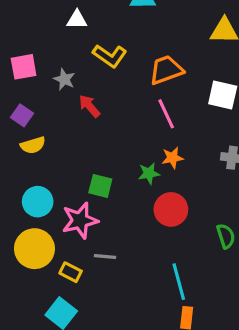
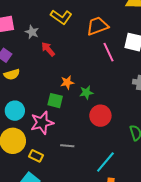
pink line: (166, 114) -> (108, 52), moved
orange star: (172, 158) -> (67, 82), moved
gray line: (105, 257) -> (67, 146), moved
cyan line: (179, 282) -> (105, 162), turned 55

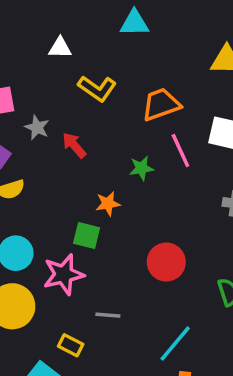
gray star: (32, 32) -> (37, 127), moved
green star: (86, 92) -> (141, 168), moved
yellow rectangle: (36, 156) -> (71, 345), moved

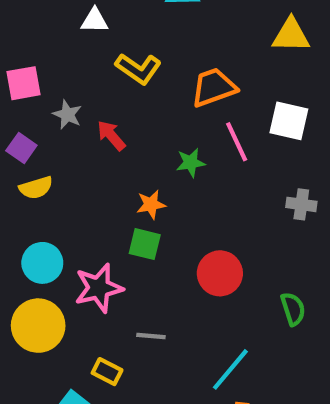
green square: (87, 235) -> (145, 244), moved

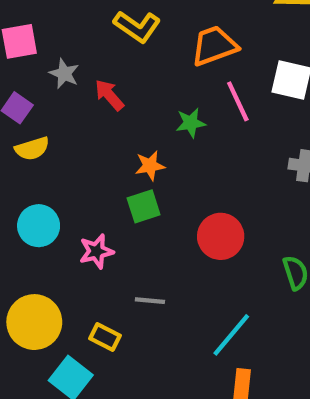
green square: (145, 244) -> (144, 206), turned -32
pink star: (99, 288) -> (96, 251), size x0.7
yellow circle: (38, 326) -> (34, 322), moved

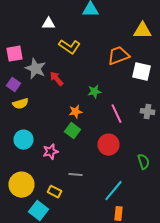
orange trapezoid: (214, 46) -> (118, 56), moved
gray star: (64, 74) -> (36, 69), size x1.5
pink line: (238, 101) -> (116, 114), moved
green square: (144, 206) -> (72, 131), turned -35

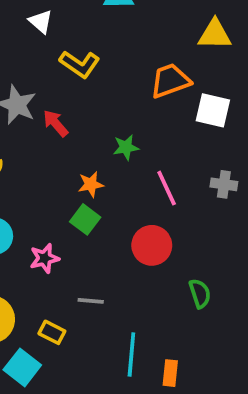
white triangle: (48, 24) -> (41, 22), turned 40
green semicircle: (144, 162) -> (200, 293), moved
cyan line: (114, 191) -> (131, 355), moved, turned -35

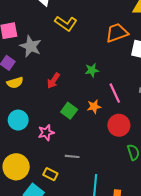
red arrow: (56, 123) -> (53, 81), moved, turned -105
orange star: (91, 184) -> (94, 107), moved
red circle: (152, 245) -> (119, 125), moved

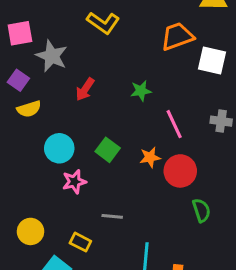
red arrow: (53, 81) -> (85, 89), moved
orange star: (94, 107) -> (150, 157), moved
cyan circle: (18, 120) -> (59, 148), moved
yellow circle: (16, 167) -> (30, 231), size x0.7

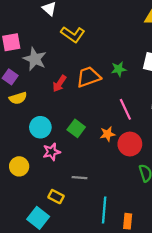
orange trapezoid: (177, 36) -> (88, 77), moved
green star: (141, 91) -> (119, 69), moved
yellow circle: (30, 231) -> (19, 166), moved

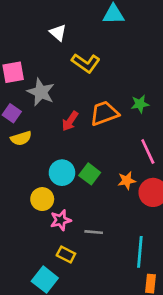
cyan circle: (40, 127) -> (62, 173), moved
pink star: (52, 152) -> (61, 220), moved
yellow circle: (19, 166) -> (42, 199), moved
cyan line: (104, 210) -> (140, 252), moved

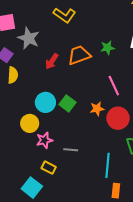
yellow semicircle: (21, 138) -> (13, 75), turned -70

